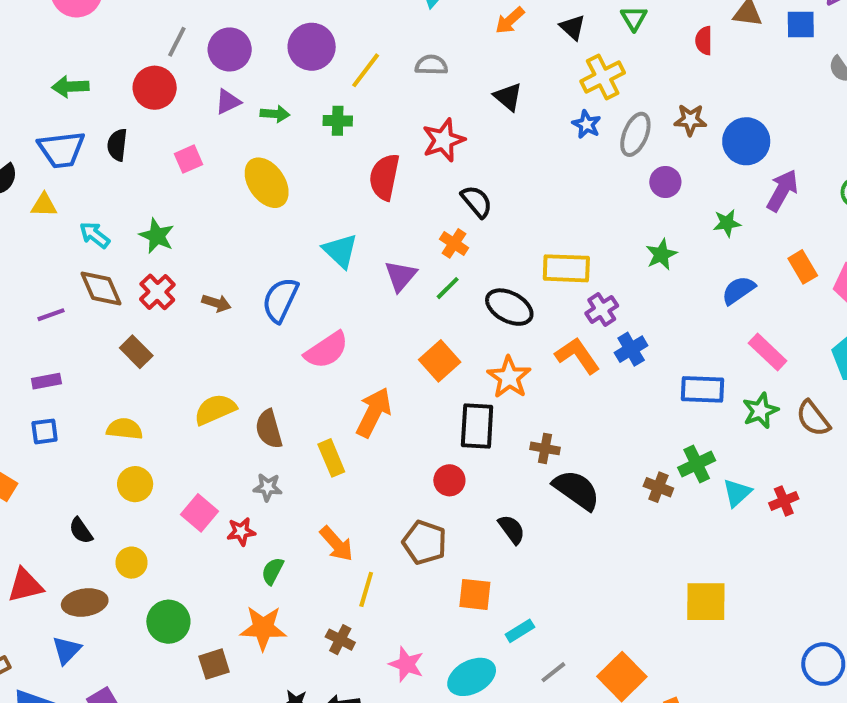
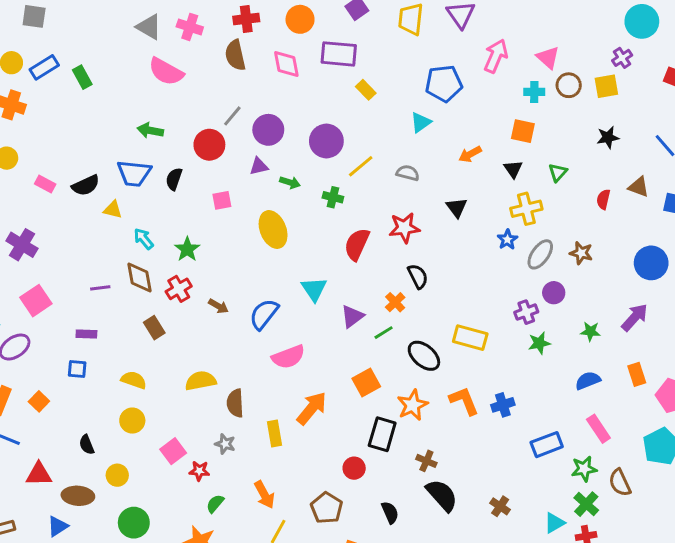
blue circle: (746, 141) -> (651, 263), moved
purple cross: (602, 309) -> (526, 312), moved
blue rectangle: (702, 389) -> (547, 445), turned -36
green cross: (697, 464) -> (586, 504), moved, turned -35

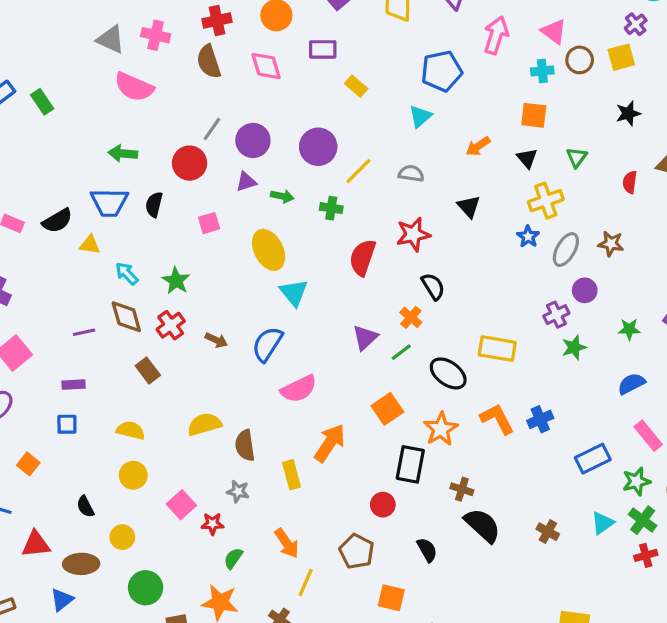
purple rectangle: (339, 54) -> (323, 49), size x0.7
cyan triangle: (314, 289) -> (294, 293), moved
cyan triangle: (554, 523) -> (603, 523), moved

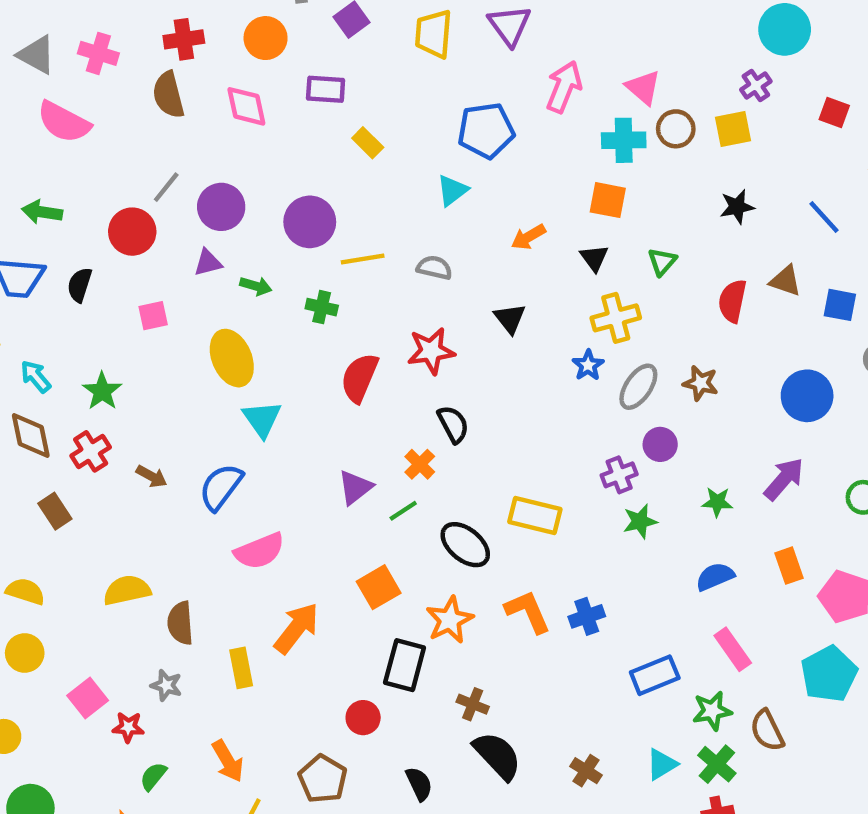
cyan cross: (542, 71) -> (624, 140), size x1.4
yellow line: (359, 171) -> (363, 259), turned 32
red semicircle: (630, 182) -> (732, 301), size x1.4

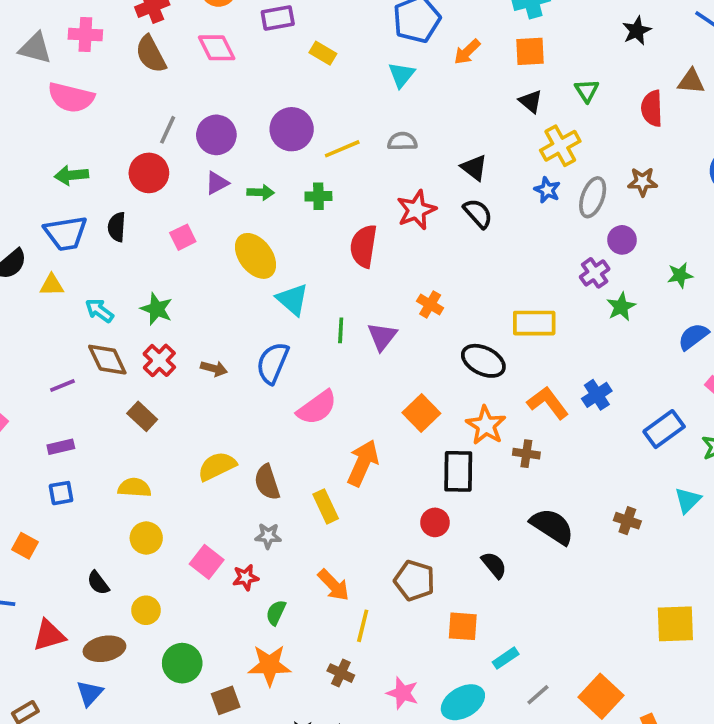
orange arrow: (528, 237) -> (467, 52), moved
black semicircle: (453, 424) -> (478, 213), moved
green line: (403, 511) -> (341, 330), moved, turned -40
brown cross: (473, 704) -> (526, 454), moved

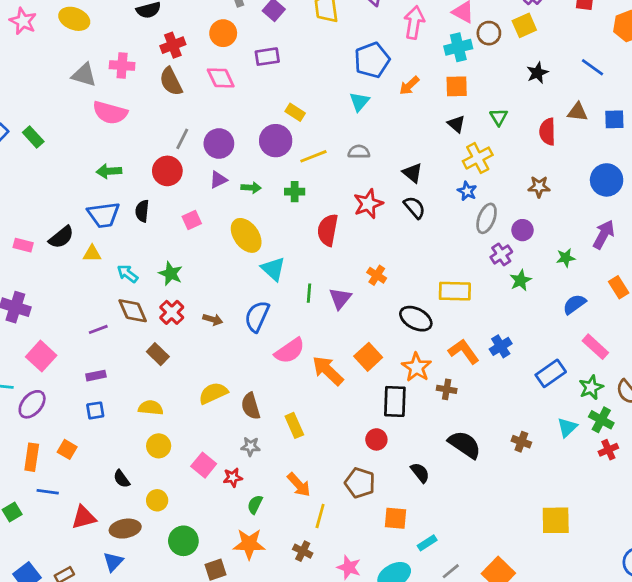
yellow rectangle: (323, 53) -> (295, 112), moved
gray ellipse: (593, 197) -> (487, 218), moved
orange arrow: (363, 463) -> (328, 371), moved, turned -72

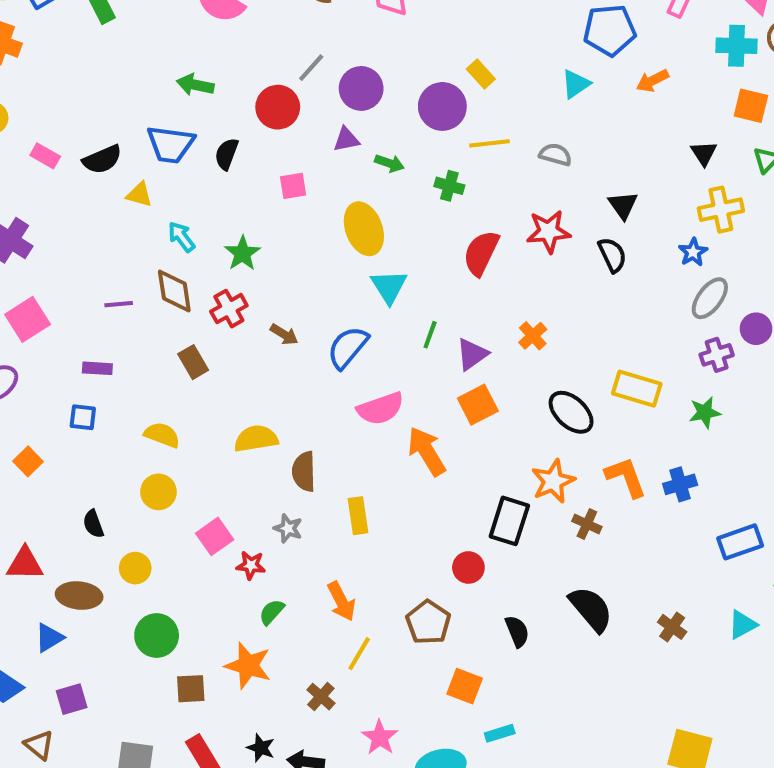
orange square: (457, 86) -> (751, 106), moved
green star: (521, 280) -> (705, 412), moved
orange square: (368, 357) -> (478, 405), moved

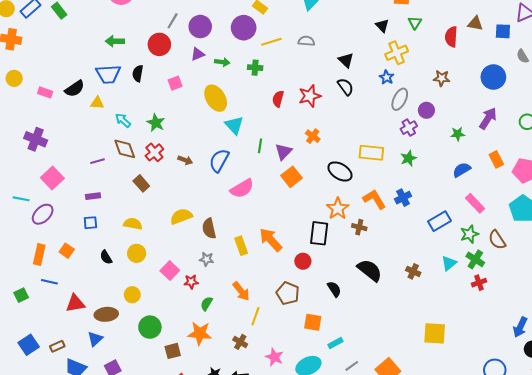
red star: (548, 232) -> (310, 96), moved
red semicircle: (481, 253) -> (278, 99), size x0.7
orange arrow: (427, 451) -> (271, 240), moved
black semicircle: (93, 524) -> (106, 257), moved

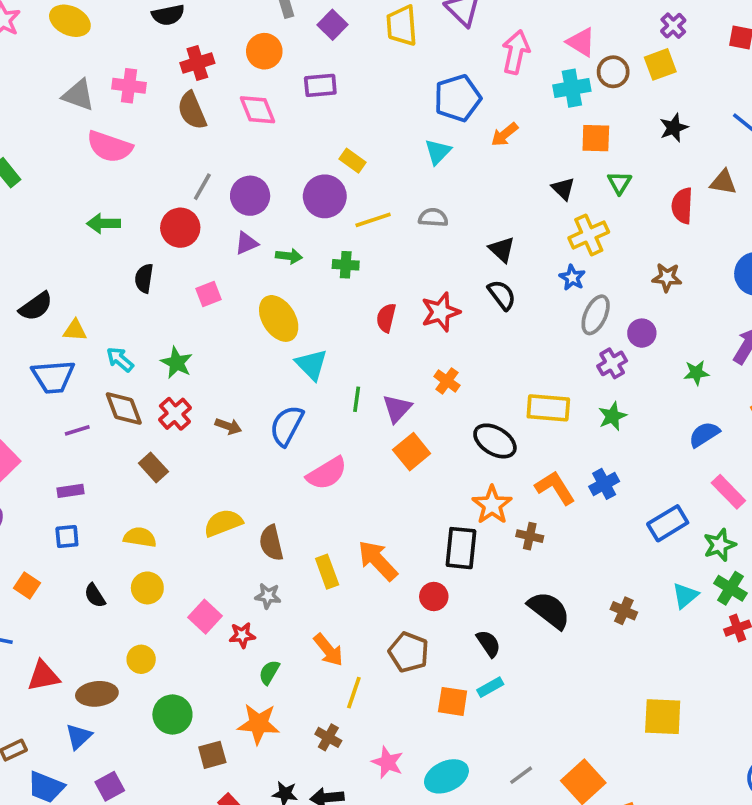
blue trapezoid: (108, 74) -> (53, 377), moved
cyan rectangle: (335, 343) -> (490, 687), moved

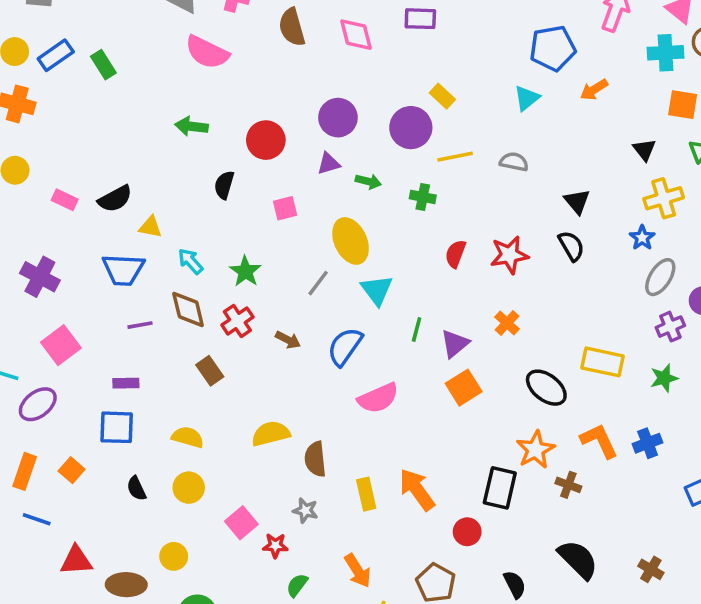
gray line: (202, 187) -> (318, 283), moved
blue square: (67, 537) -> (117, 427), size x1.5

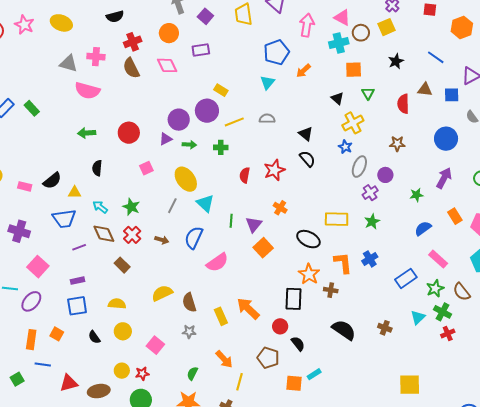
purple circle: (338, 118) -> (179, 120), moved
black semicircle: (224, 185) -> (97, 168), moved
orange L-shape: (599, 441) -> (343, 263), turned 30
red star: (275, 546) -> (142, 374), moved
black semicircle: (515, 584) -> (298, 344), moved

